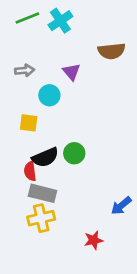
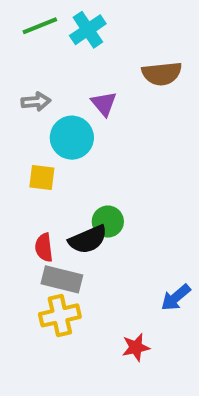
cyan circle: (49, 95) -> (72, 138), size x1.4
black semicircle: (45, 157) -> (88, 240), moved

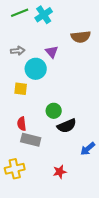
black semicircle: (88, 240) -> (67, 126), moved
yellow cross: (60, 315) -> (15, 169), moved
red star: (136, 347) -> (60, 172), moved

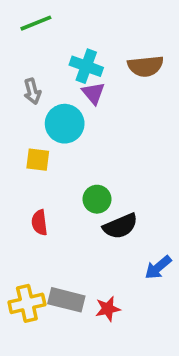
cyan cross: (44, 15) -> (86, 66), moved, turned -36
gray arrow: (18, 51) -> (32, 91), turned 80
gray rectangle: (31, 140) -> (66, 300), moved

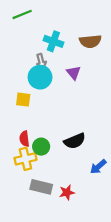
gray arrow: (32, 91) -> (41, 61), moved
purple triangle: (93, 93) -> (74, 73), moved
green circle: (97, 199) -> (41, 147), moved
yellow cross: (27, 303) -> (25, 159), moved

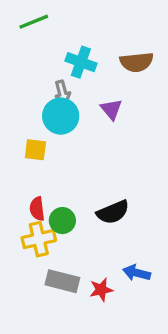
blue arrow: (98, 167) -> (137, 273), moved, turned 54

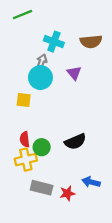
gray arrow: (62, 92) -> (42, 62), turned -144

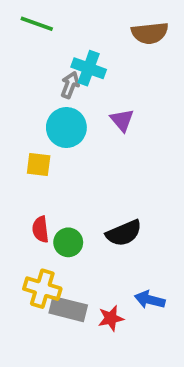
green line: (22, 15) -> (37, 24), turned 42
brown semicircle: (91, 42) -> (150, 33), moved
gray arrow: (42, 62) -> (70, 85), moved
yellow cross: (26, 160) -> (42, 289), moved, turned 30

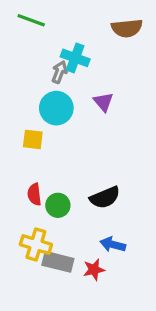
blue arrow: (150, 300) -> (113, 245), moved

